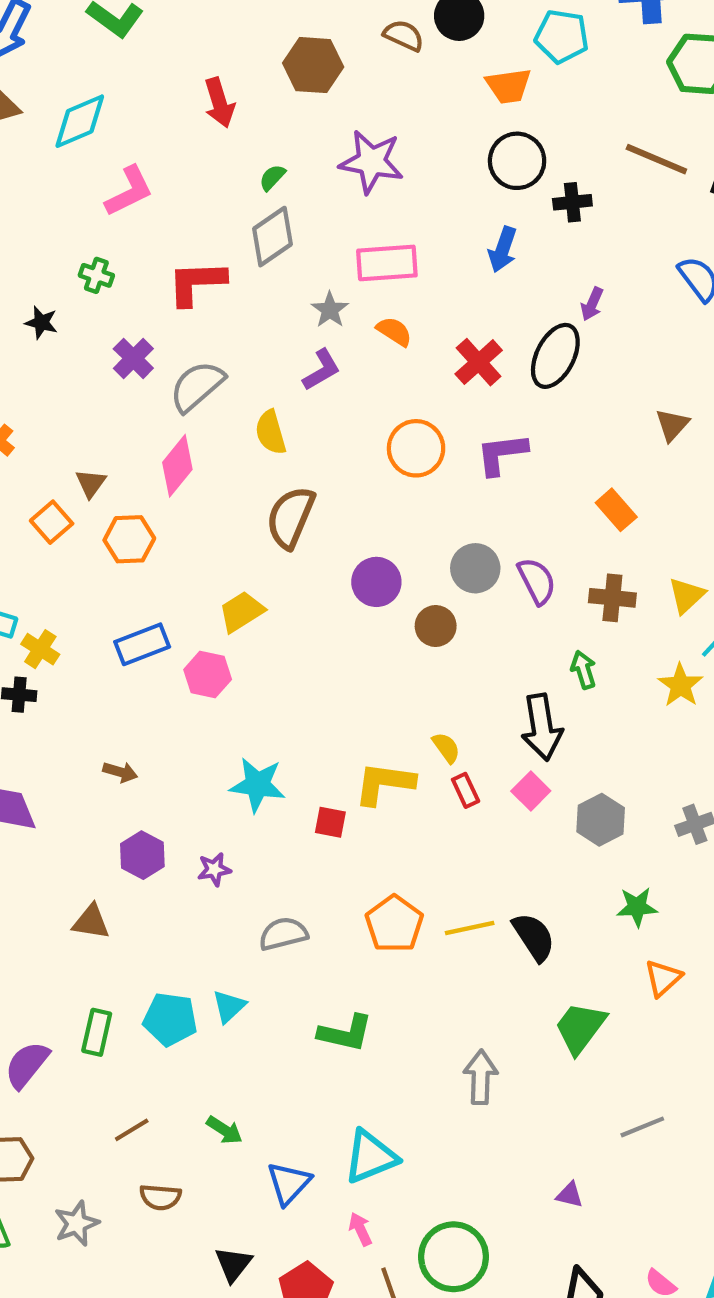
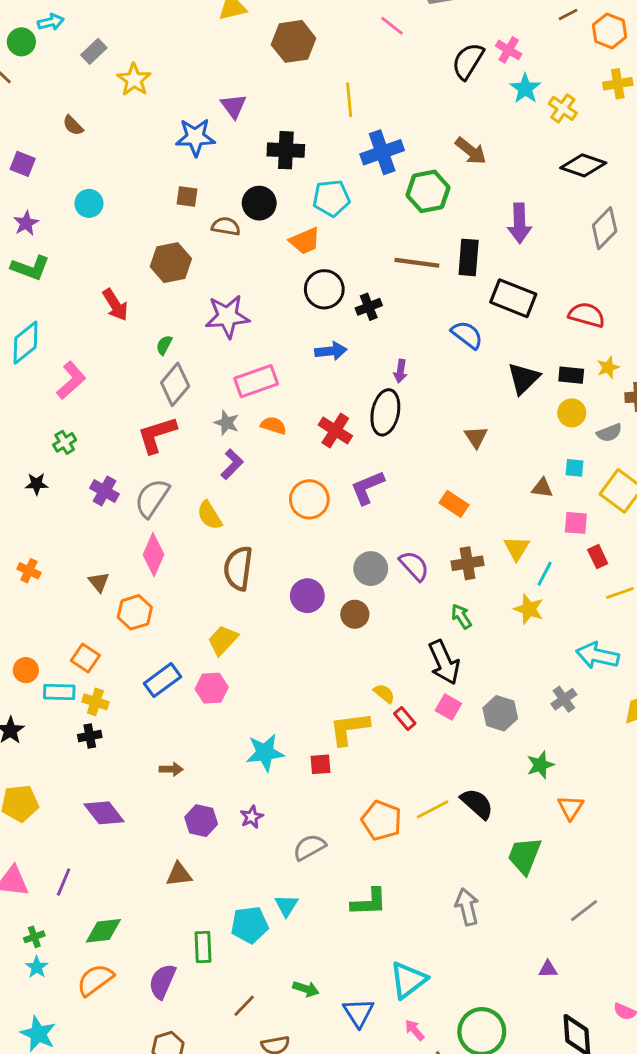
blue arrow: (503, 249) -> (331, 351), turned -100
green cross: (96, 275) -> (65, 442), turned -35
red L-shape: (197, 283) -> (157, 435), moved
orange square: (52, 522) -> (85, 658), moved

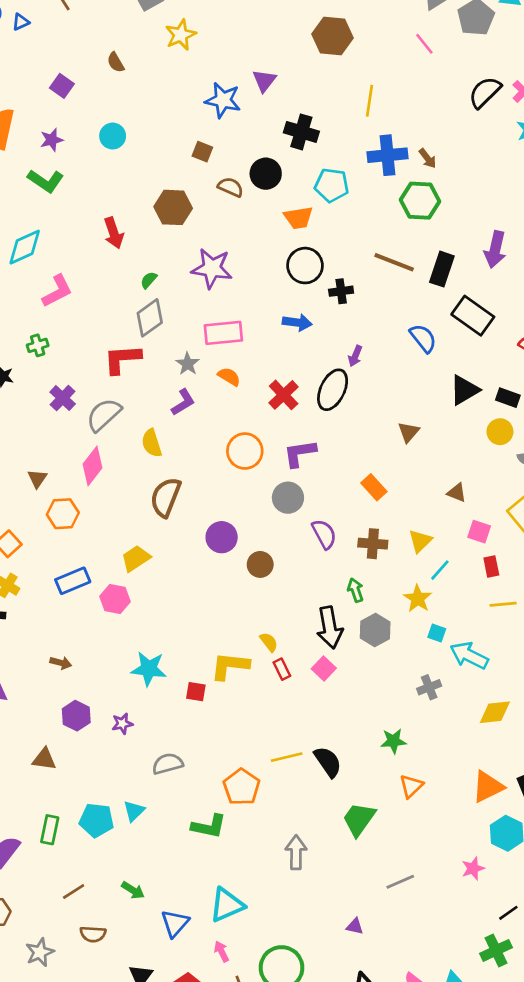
brown arrow: (471, 151) -> (428, 158), moved, size x0.7
cyan square: (575, 468) -> (437, 633), moved
gray circle: (371, 569) -> (288, 498), moved
gray hexagon: (500, 713) -> (375, 630), moved
orange pentagon: (382, 820) -> (242, 787), moved

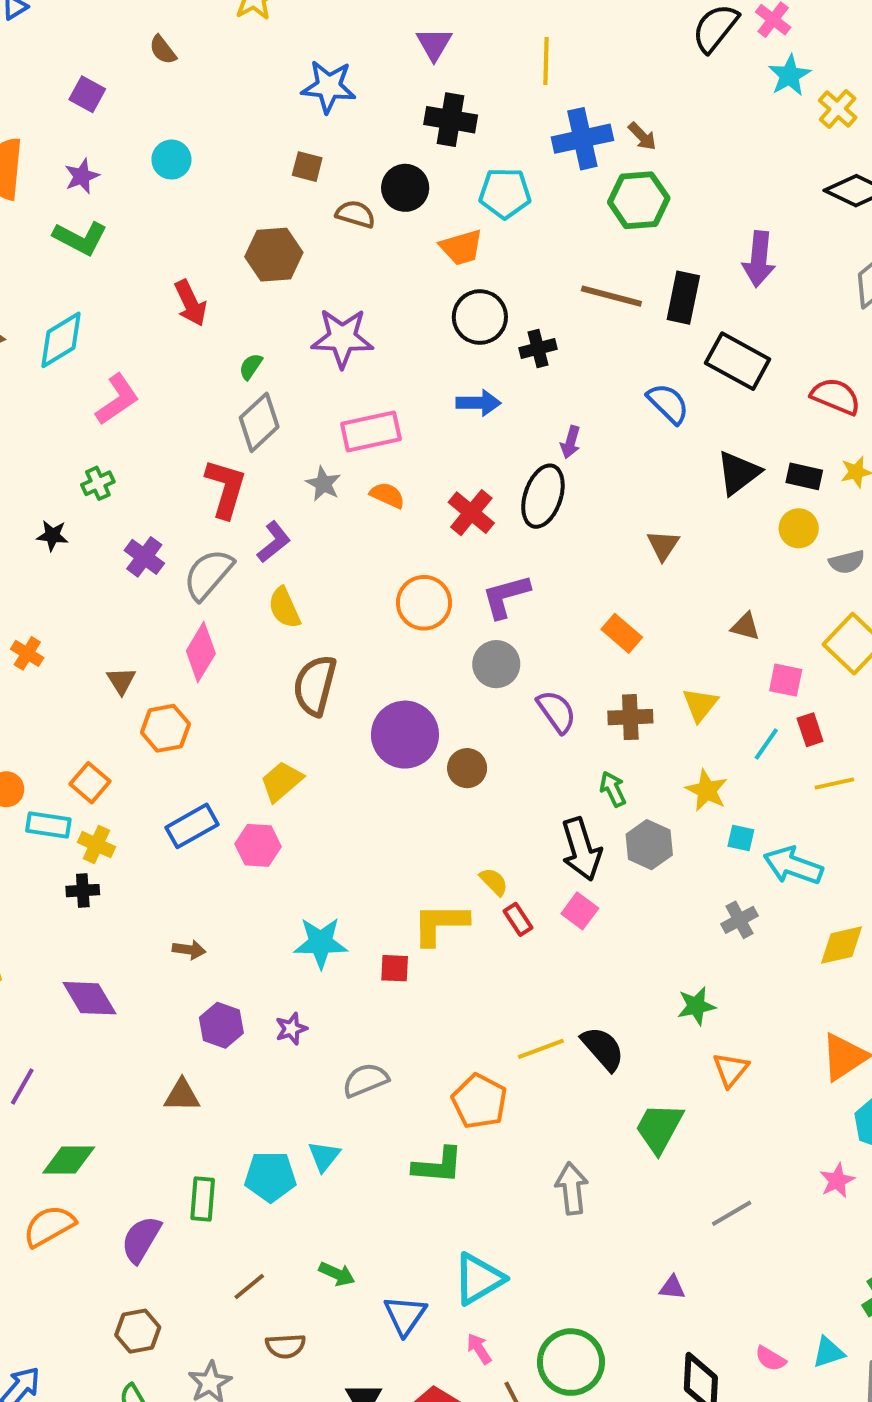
purple triangle: (264, 81) -> (434, 44), moved
red L-shape: (122, 359) -> (226, 488), turned 117
purple L-shape: (183, 402) -> (274, 542), moved
purple circle: (222, 537) -> (405, 735), size x1.4
cyan line: (440, 570) -> (766, 744), moved

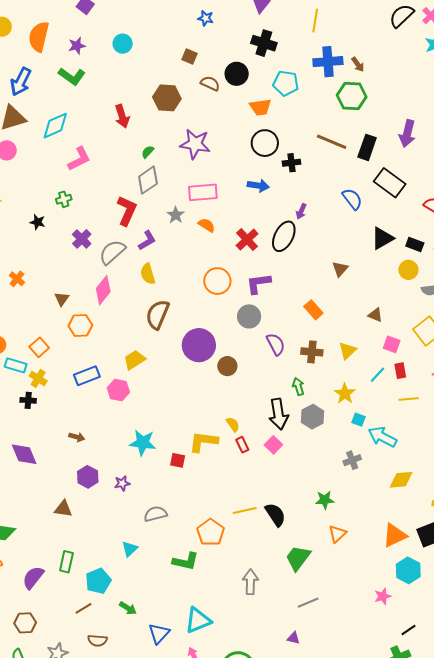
blue star: (329, 87) -> (206, 18), size x0.6
cyan pentagon: (270, 1177) -> (98, 581), moved, turned -30
gray line: (732, 1213) -> (308, 603), moved

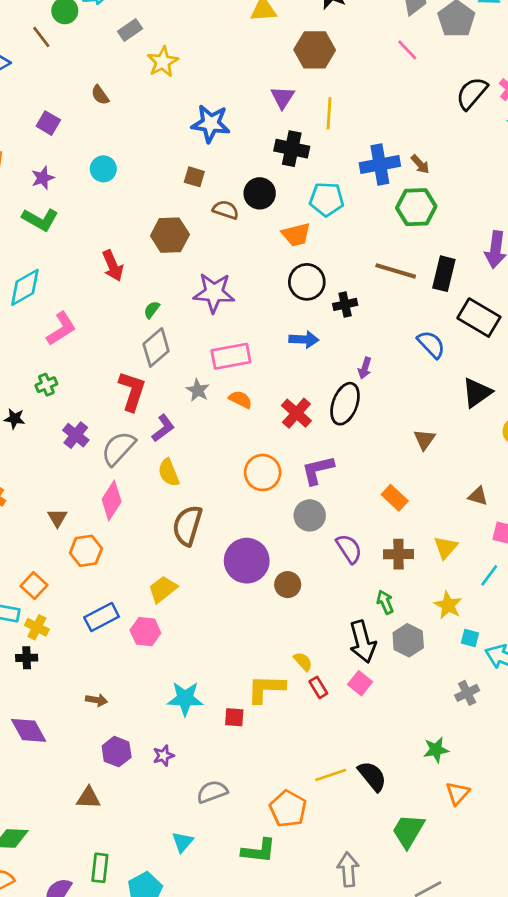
blue star: (206, 18) -> (211, 124), size x1.8
yellow line: (315, 21) -> (329, 113), moved

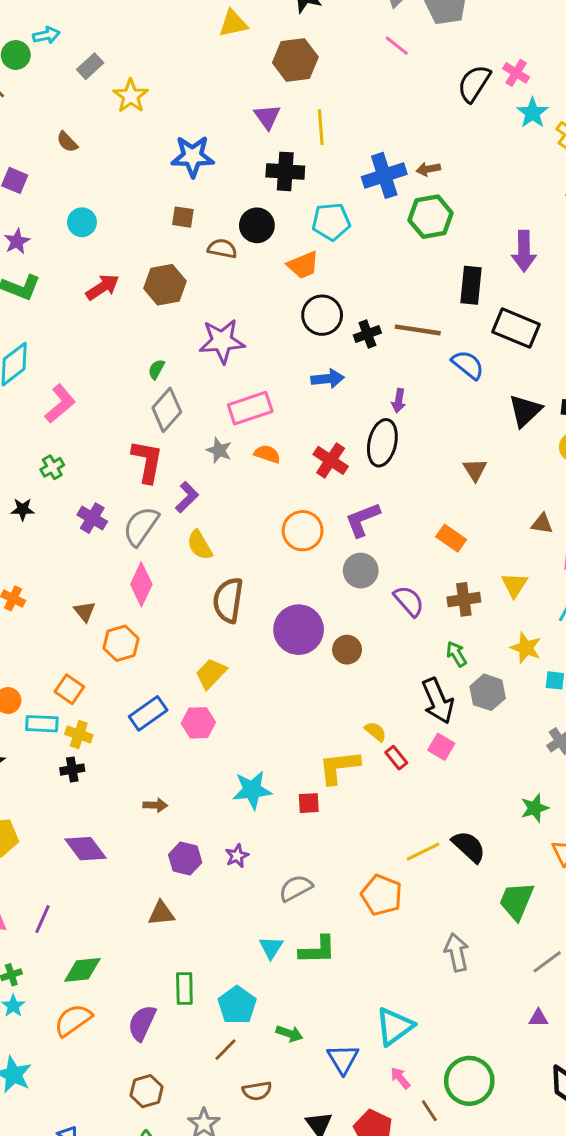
brown arrow: (420, 164) -> (428, 169), turned 130
red arrow: (113, 266) -> (103, 287), moved, turned -92
brown line: (396, 271) -> (418, 330), moved
green L-shape: (259, 851) -> (318, 950), moved

